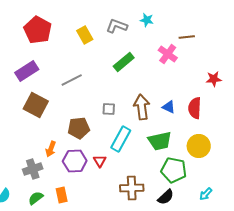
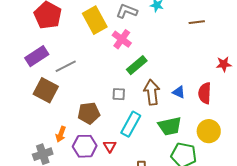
yellow rectangle: (85, 35) -> (95, 20), size x1.5
pink cross: (168, 54) -> (122, 39), moved
green rectangle: (124, 62) -> (137, 65), moved
gray line: (72, 80) -> (66, 66), moved

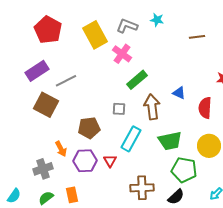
blue triangle: (179, 92) -> (179, 93), moved
orange arrow: (61, 134) -> (61, 149), turned -49

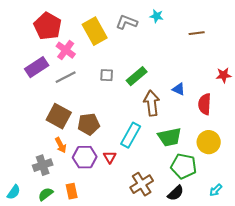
pink cross: (122, 54) -> (66, 50), moved
brown square: (46, 105) -> (59, 116), moved
gray square: (119, 109) -> (107, 75), moved
brown cross: (142, 188) -> (142, 184), turned -30

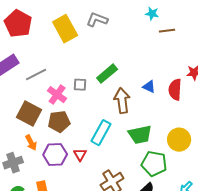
cyan star: (157, 16) -> (152, 14), moved
pink cross: (66, 50) -> (57, 95), moved
gray square: (107, 75) -> (80, 85), moved
red semicircle: (205, 104) -> (175, 90), moved

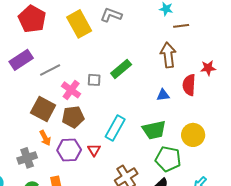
blue triangle: (149, 87) -> (163, 95), moved, turned -32
brown arrow: (122, 101) -> (168, 55), moved

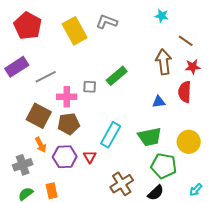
brown line: (181, 26) -> (186, 41), moved, turned 42
red star: (208, 68) -> (193, 67), moved
pink cross: (71, 90) -> (67, 97), turned -36

